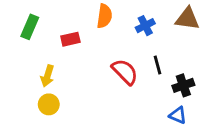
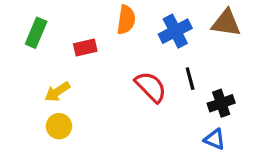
blue cross: (145, 26) -> (175, 31), size x1.4
yellow arrow: (47, 76) -> (57, 92), turned 40

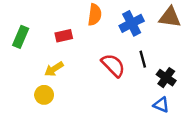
green rectangle: (36, 33) -> (21, 37), moved
yellow arrow: (57, 92) -> (54, 69), moved
black cross: (221, 103) -> (166, 78), turned -36

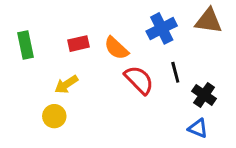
orange semicircle: (95, 15) -> (116, 48), moved, turned 125
green rectangle: (21, 37) -> (26, 45), turned -35

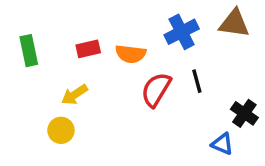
orange semicircle: (116, 48) -> (131, 54), turned -36
red semicircle: (139, 80) -> (156, 90), turned -104
black cross: (204, 95) -> (244, 113), moved

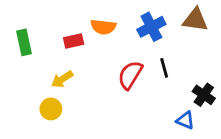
orange semicircle: (131, 54) -> (103, 27), moved

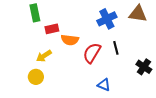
orange semicircle: (103, 27) -> (70, 40), moved
green rectangle: (24, 42) -> (35, 13), moved
blue triangle: (185, 120) -> (104, 85), moved

